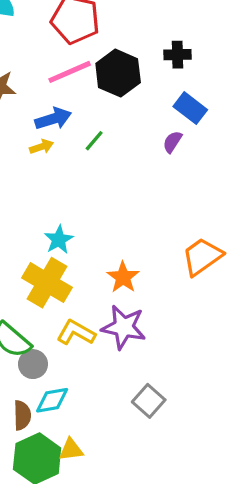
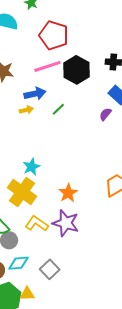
gray square: (149, 401) -> (50, 269), moved

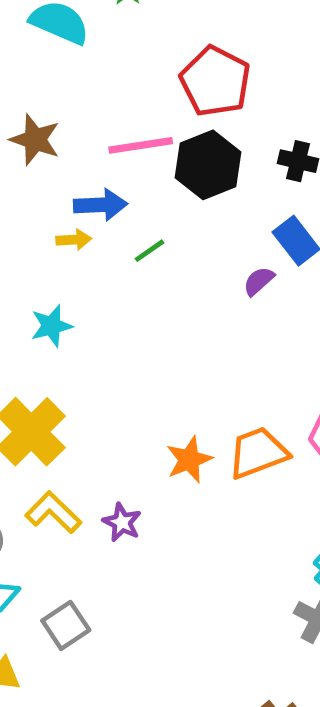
red pentagon: (54, 35) -> (215, 81), moved
cyan star: (32, 167) -> (51, 326), moved
orange star: (68, 193) -> (189, 460), moved
purple star: (66, 223) -> (122, 522), size x0.6

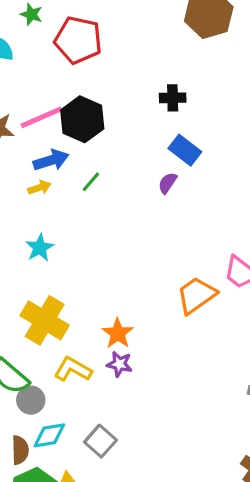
red pentagon: (215, 81) -> (78, 40), moved
pink line: (141, 145) -> (41, 117), moved
black hexagon: (208, 165) -> (82, 119), moved
orange star: (189, 460) -> (118, 333), moved

